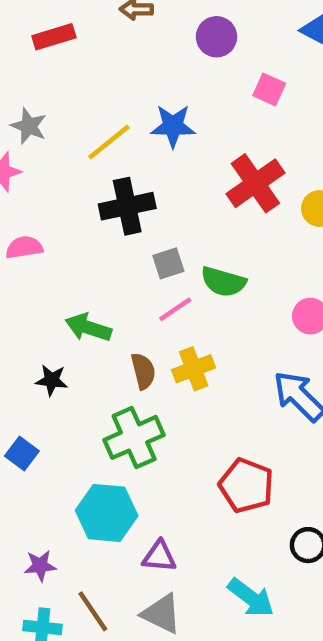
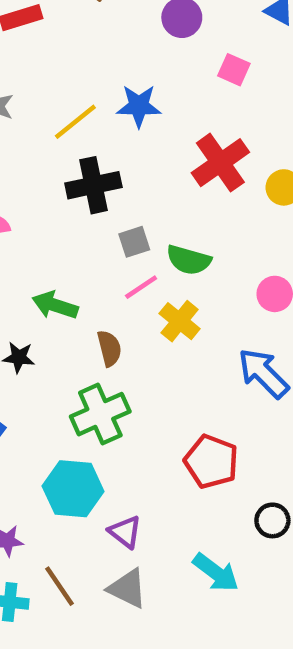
yellow cross: (194, 369) -> (180, 321), moved, turned -30
purple triangle: (159, 556) -> (125, 532), turned 33

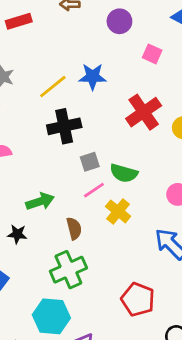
green arrow: (55, 305) -> (40, 202), turned 144

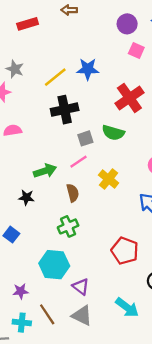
purple circle: (119, 21) -> (127, 24), moved
green semicircle: (124, 173) -> (113, 133), moved
pink line: (94, 190) -> (78, 162), moved
green cross: (68, 270) -> (68, 226), size x0.7

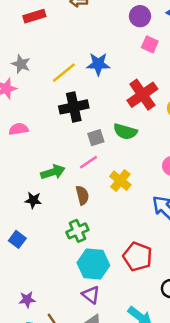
cyan hexagon: (54, 265) -> (93, 264), moved

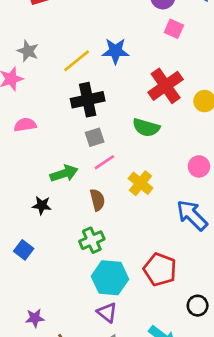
gray square: (96, 138) -> (95, 137), moved

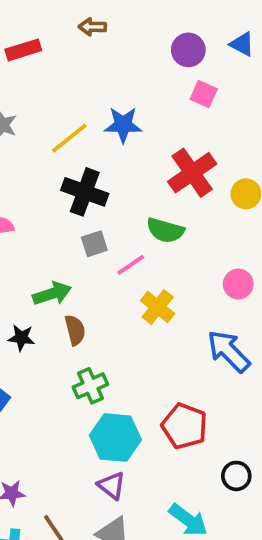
black cross: (88, 100) -> (85, 192), turned 32
pink line: (104, 162) -> (131, 265), moved
brown semicircle: (97, 200) -> (75, 330), moved

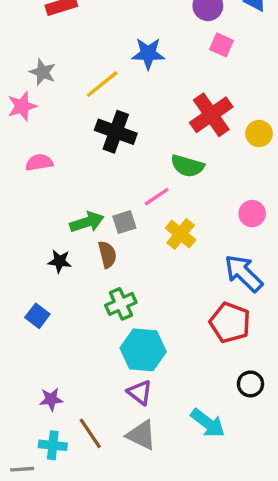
blue star: (123, 125) -> (148, 53), moved
gray square: (94, 244) -> (124, 222), moved
red pentagon: (184, 426) -> (230, 323), moved

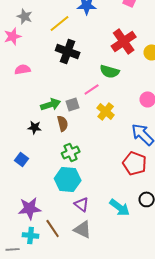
cyan hexagon: (143, 350) -> (68, 179), moved
purple star: (51, 399) -> (30, 208), size x1.6
cyan arrow: (208, 423) -> (120, 207), moved

